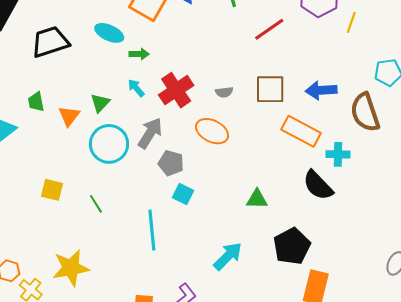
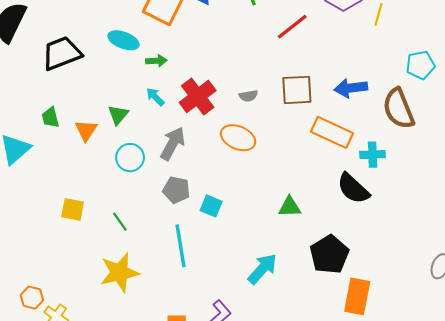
cyan circle: (109, 144) -> (130, 158), size x0.7
gray pentagon: (171, 163) -> (176, 190), moved
yellow star: (71, 268) -> (120, 273), moved

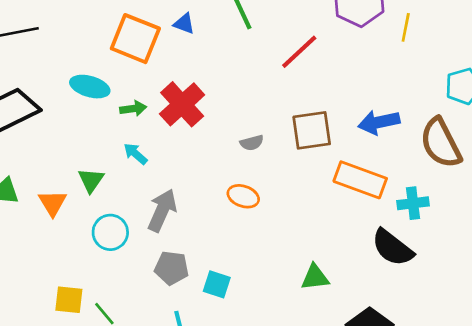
red cross: (198, 97) -> (182, 104), moved
orange ellipse: (238, 138) -> (243, 196), size x0.7
yellow square: (73, 209) -> (69, 300), moved

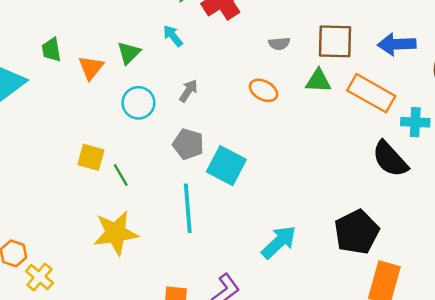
gray arrow: (162, 210) -> (188, 91), size x0.6
green triangle: (315, 277) -> (318, 81), moved
cyan square: (217, 284) -> (226, 166), size x1.5

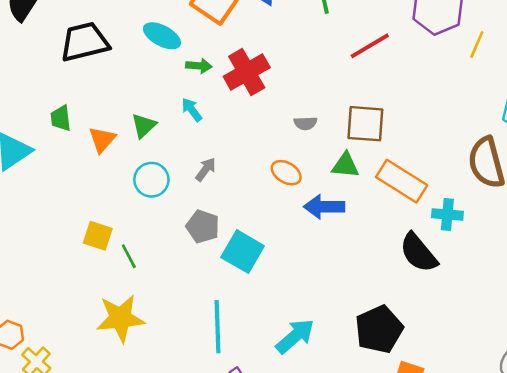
blue arrow: (397, 44) -> (324, 207), moved
cyan line: (188, 208) -> (218, 327), moved

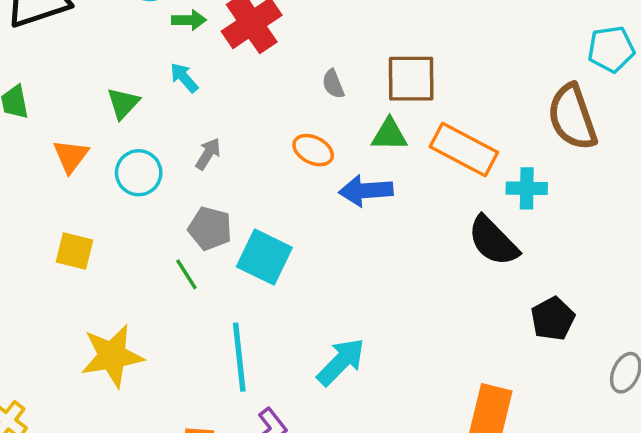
gray semicircle: (305, 123) -> (333, 84), turned 75
orange triangle: (102, 140) -> (71, 156), moved
green line: (129, 256) -> (186, 274), moved
black pentagon: (379, 329) -> (553, 319), moved, size x0.7

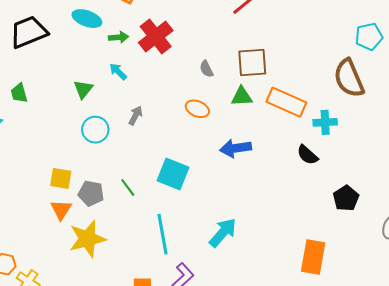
orange triangle: (71, 156) -> (61, 210), moved
blue arrow: (366, 191) -> (236, 148), moved
gray pentagon: (210, 228) -> (91, 193), moved
black semicircle: (493, 241) -> (307, 155), size x0.7

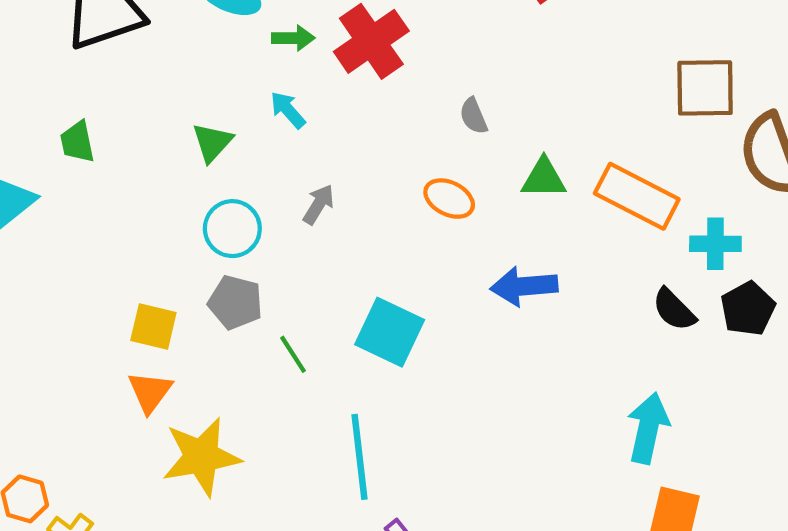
brown square: (252, 62) -> (705, 88), moved
gray pentagon: (91, 193) -> (235, 302), moved
black pentagon: (346, 198) -> (748, 309), moved
cyan arrow: (223, 233) -> (648, 428), moved, turned -32

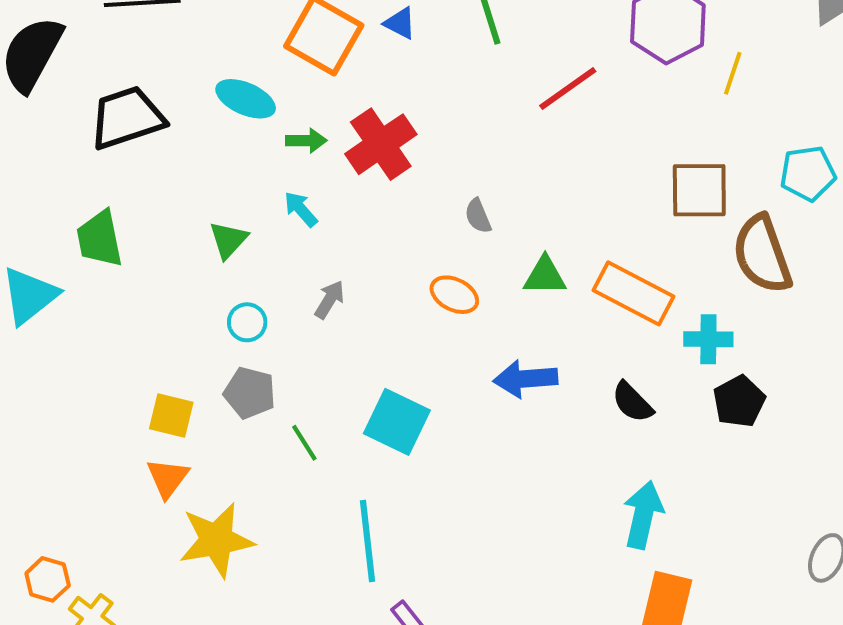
green trapezoid: (77, 142) -> (100, 239), size x1.4
cyan circle: (232, 229) -> (247, 322), size x0.7
black semicircle: (674, 310) -> (632, 402), moved

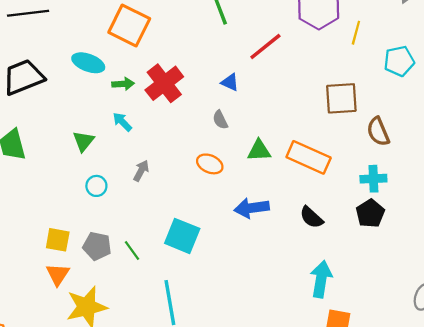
blue triangle: (400, 23) -> (230, 82), moved
cyan pentagon: (808, 173) -> (399, 61), moved
brown semicircle: (762, 254) -> (378, 132), size x0.7
cyan cross: (708, 339) -> (373, 179), moved
gray pentagon: (250, 393) -> (97, 246), moved

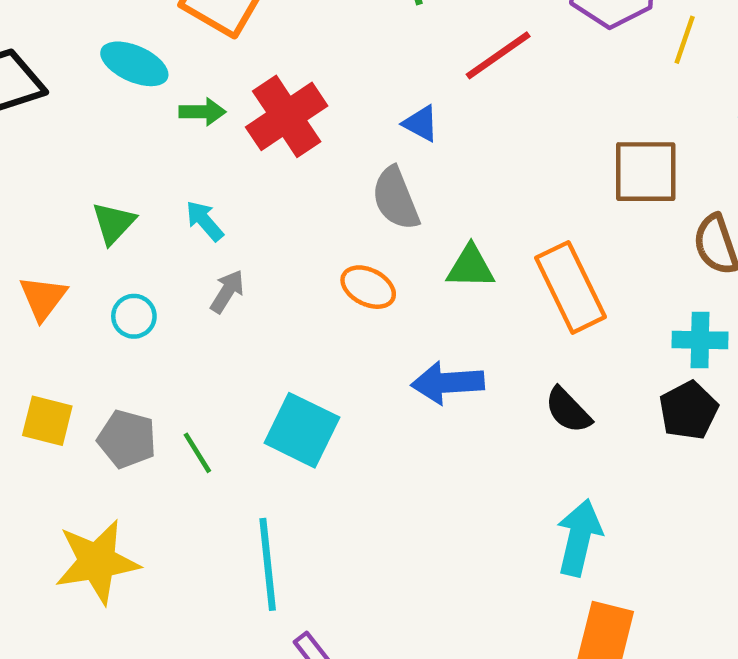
gray semicircle: (220, 120) -> (396, 198), size x1.6
cyan arrow: (122, 122) -> (205, 221), moved
orange rectangle: (309, 157) -> (571, 287), turned 36
orange triangle: (58, 274) -> (43, 298), moved

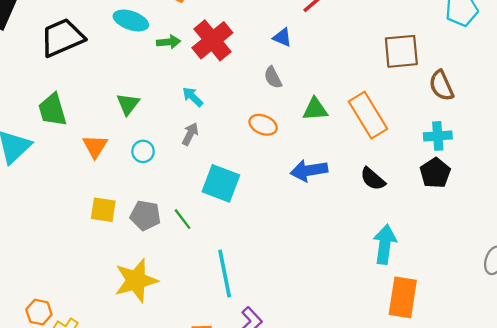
gray semicircle: (396, 198) -> (273, 77), size x0.7
cyan arrow: (205, 221) -> (193, 97), moved
cyan square: (302, 430) -> (221, 183), moved

